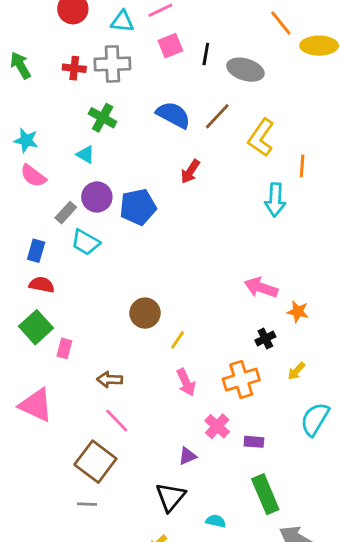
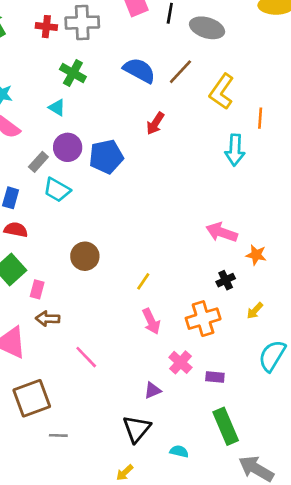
brown circle: (145, 313) -> (85, 256), moved
brown arrow: (110, 380) -> (48, 319), moved
brown square: (95, 462) -> (32, 398), moved, turned 33

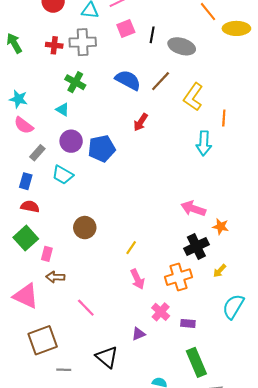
gray rectangle: (38, 162) -> (37, 153), moved
black cross: (226, 280) -> (196, 247), size x1.6
black triangle: (137, 429) -> (107, 357), moved, turned -30

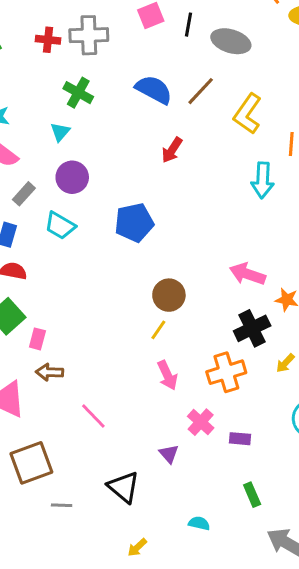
cyan triangle: (63, 110) -> (60, 132), turned 40
blue pentagon: (102, 149) -> (134, 223), moved
brown circle: (85, 228) -> (169, 295), moved
purple triangle: (138, 334) -> (169, 454), turned -48
green rectangle: (196, 362) -> (252, 495), size x0.6

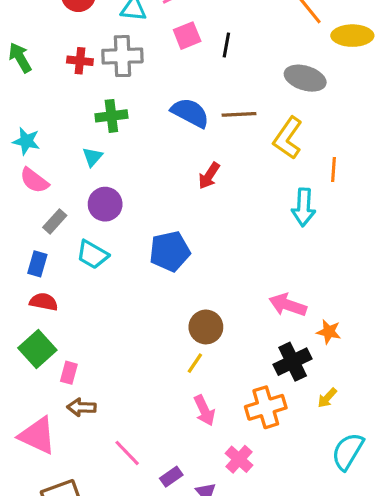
gray ellipse: (231, 41) -> (305, 78), moved
brown line: (201, 91) -> (239, 114), turned 44
green cross: (78, 93) -> (111, 116), turned -36
purple rectangle: (240, 439) -> (171, 477), moved, turned -40

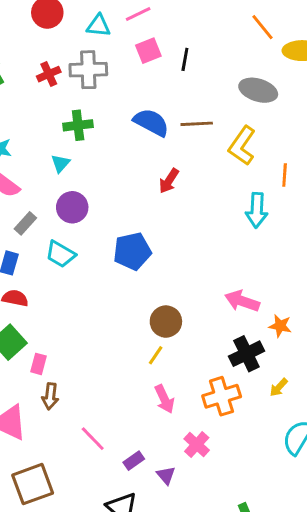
red cross: (80, 61) -> (49, 74), turned -30
brown arrow: (81, 407) -> (50, 396), turned -85

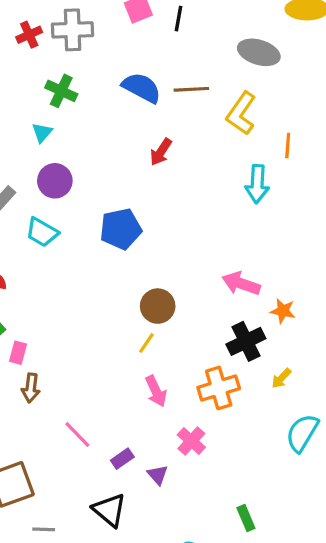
green cross: (78, 125) -> (61, 91), turned 32

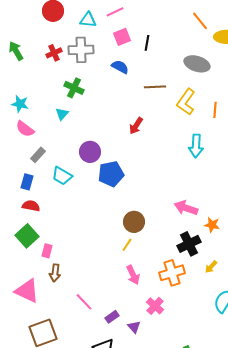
blue semicircle: (142, 88) -> (120, 67), moved, size x0.7
orange line: (288, 145) -> (215, 110), moved
purple circle: (55, 181) -> (90, 152), moved

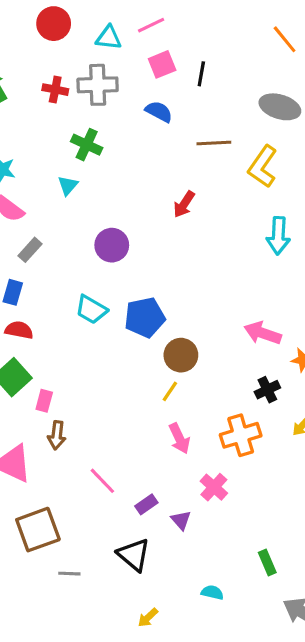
red cross: (54, 53) -> (55, 90), turned 35
blue pentagon: (111, 174) -> (145, 317), moved
cyan trapezoid: (62, 176) -> (91, 310), moved
black cross: (189, 244) -> (267, 390), size x0.7

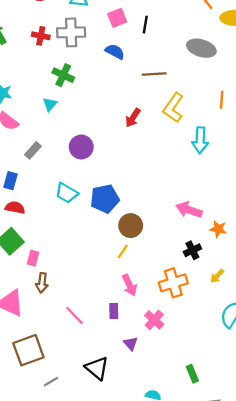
yellow L-shape: (263, 167) -> (173, 108), moved
gray rectangle: (30, 250) -> (33, 150), moved
purple rectangle: (146, 504) -> (114, 311), moved, turned -56
gray line: (69, 574) -> (51, 382), turned -32

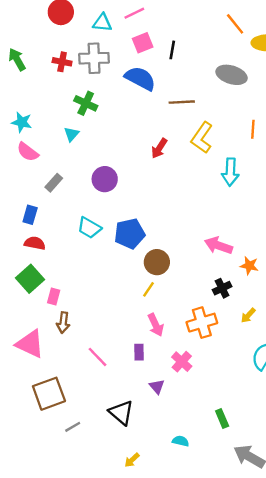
blue semicircle: (115, 52) -> (140, 78), size x1.5

